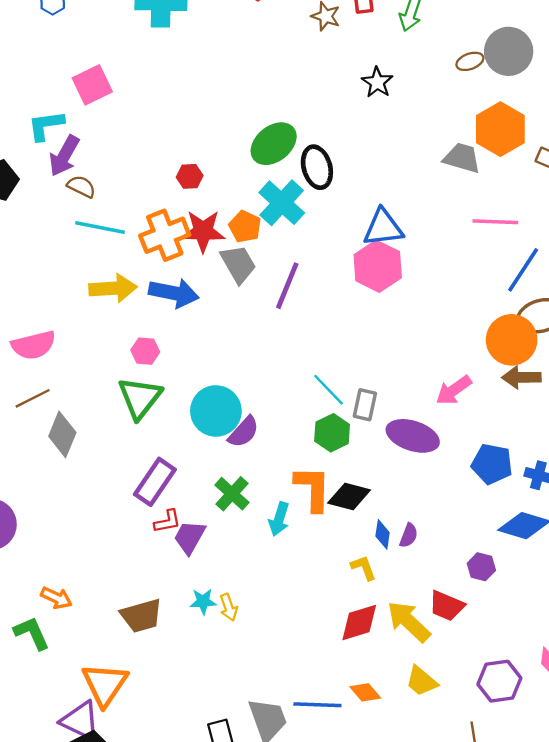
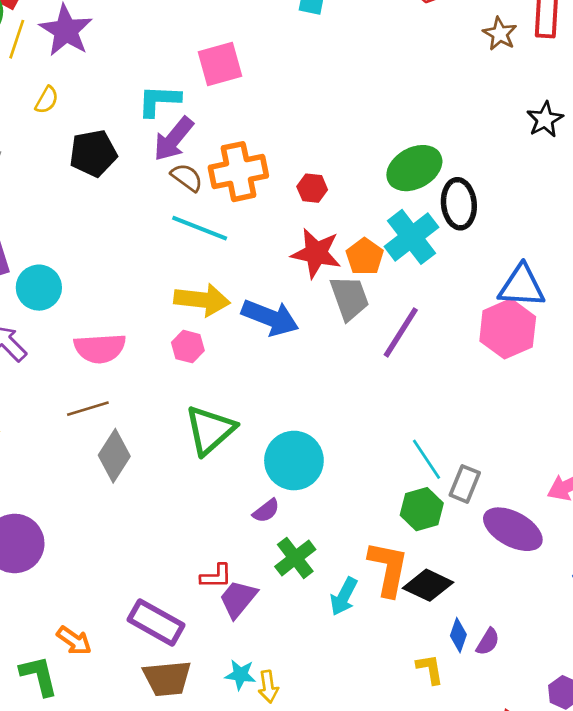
orange cross: (165, 235) -> (238, 172), moved
pink hexagon: (145, 351) -> (188, 347), moved
purple semicircle: (244, 432) -> (266, 511), moved, size x0.7
purple rectangle: (155, 482) -> (156, 622), moved, turned 75

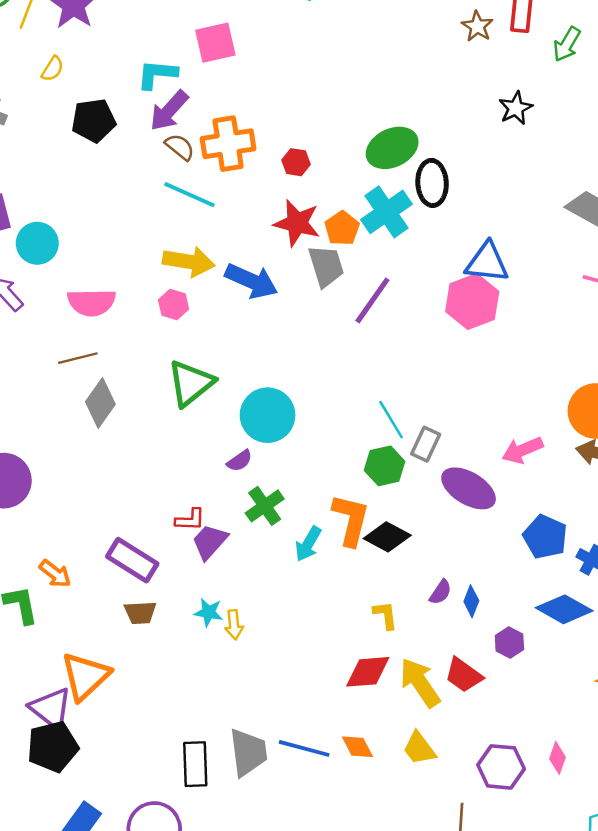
blue diamond: (458, 635) -> (471, 601), moved
brown trapezoid: (167, 678) -> (140, 613), size x0.7

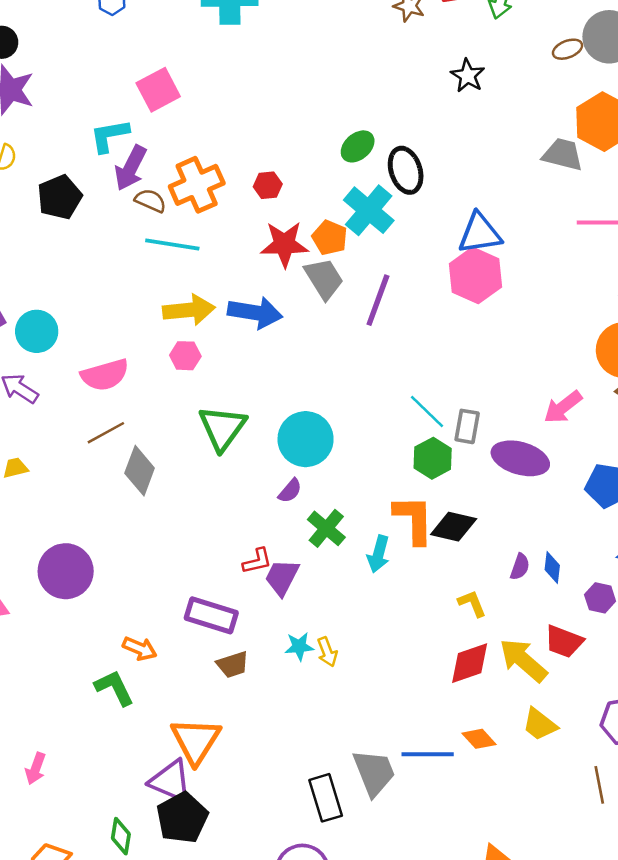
green ellipse: (392, 148) -> (358, 146), size x0.7

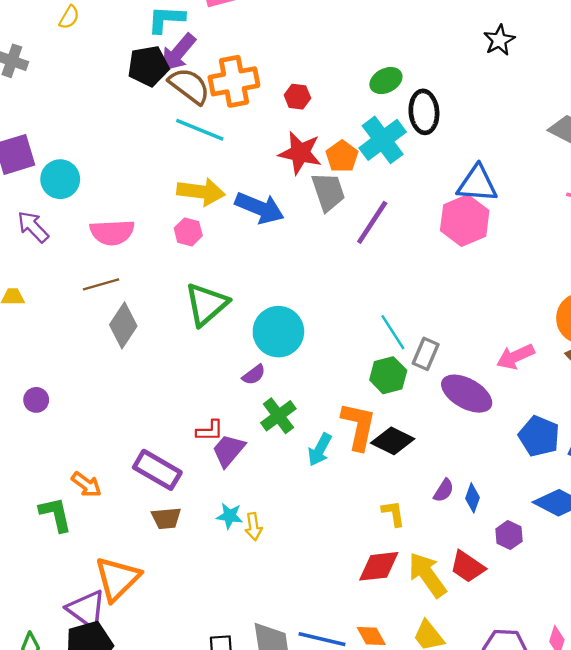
black pentagon: (60, 197) -> (148, 66), moved
brown semicircle: (150, 201) -> (189, 86), size x1.5
purple circle: (66, 571) -> (36, 400), size x0.5

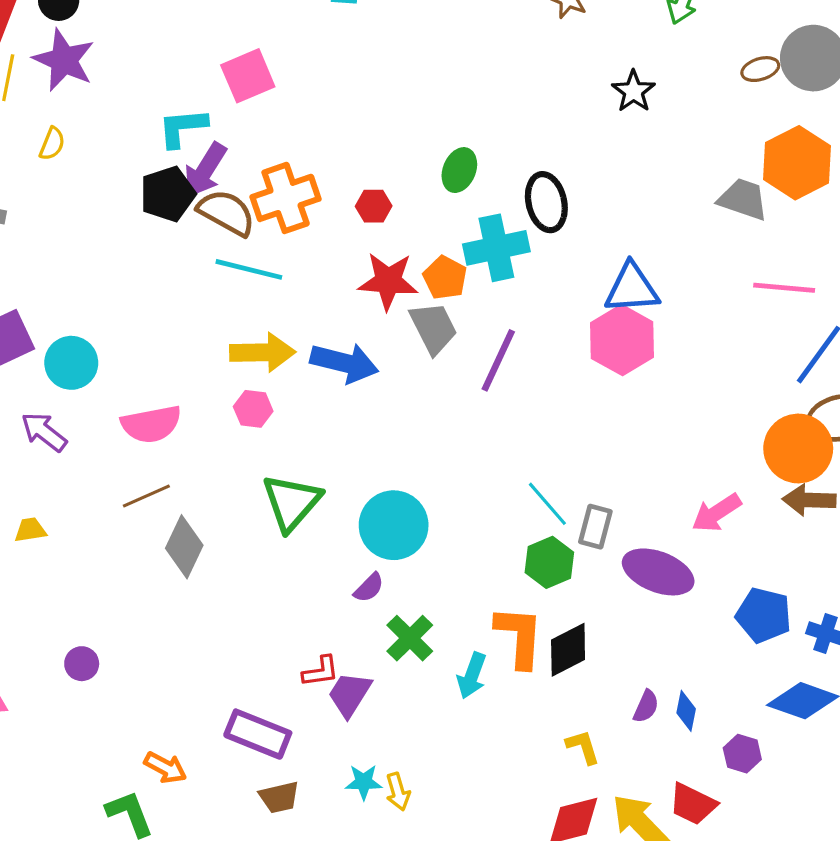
green ellipse: (386, 81) -> (459, 170), moved, turned -32
cyan cross: (383, 140) -> (496, 248), turned 33
black diamond: (393, 441) -> (568, 650), turned -45

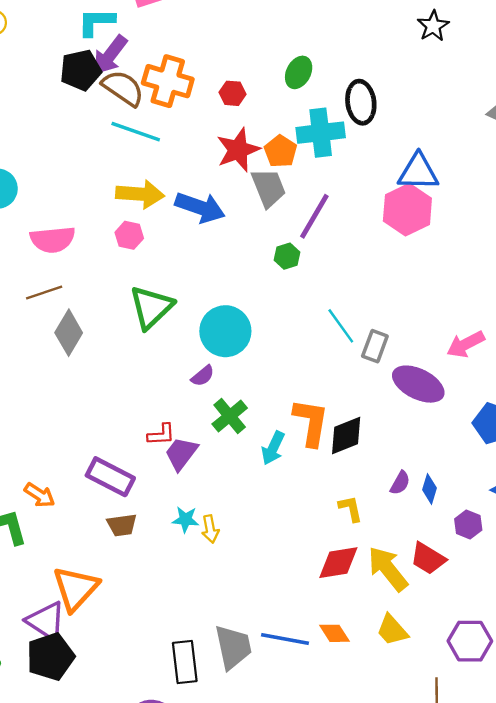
orange cross: (286, 198) -> (168, 81), turned 30
red star: (388, 281) -> (238, 150), turned -30
green hexagon: (549, 562) -> (287, 256), moved, size x0.7

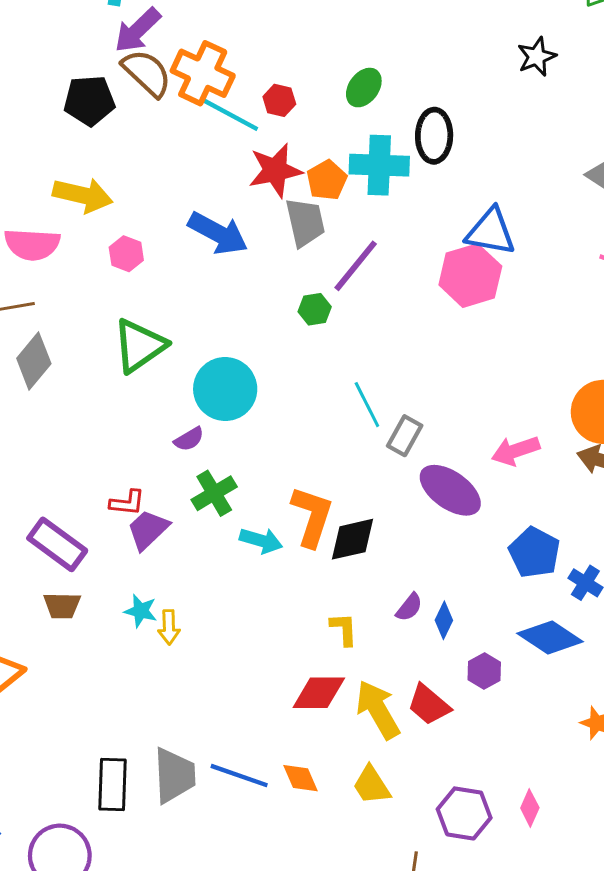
black pentagon: (81, 70) -> (89, 100), moved
cyan line: (136, 132) -> (230, 114), moved
yellow arrow: (140, 194) -> (83, 195), moved
cyan arrow: (273, 448) -> (261, 541), turned -108

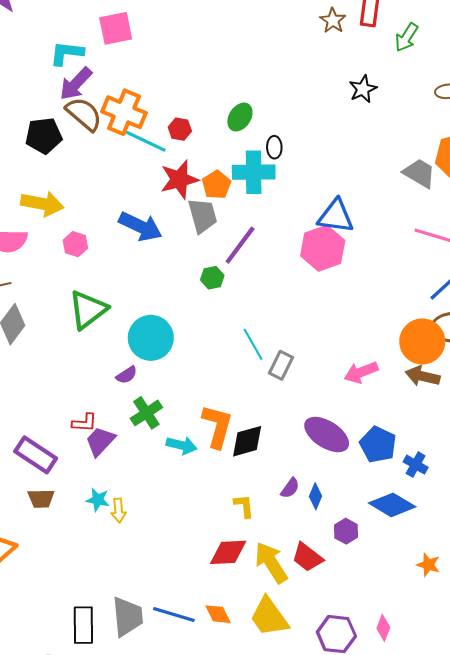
black ellipse: (434, 136) -> (274, 147), moved, size x0.6
purple ellipse: (450, 490) -> (327, 434), moved
yellow trapezoid: (372, 785) -> (269, 617), size x1.4

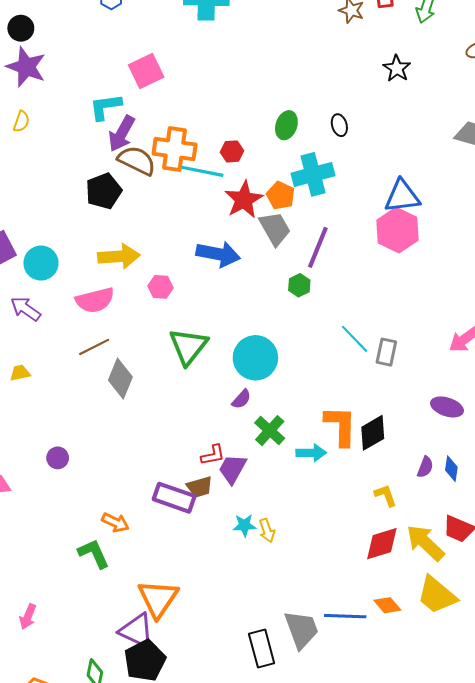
black ellipse: (274, 147) -> (339, 125), moved
purple ellipse: (327, 434) -> (447, 407), size x0.7
brown trapezoid: (41, 499) -> (200, 487), moved

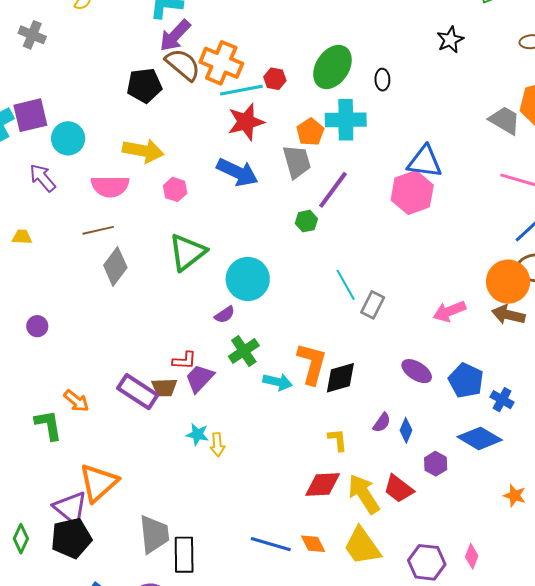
green ellipse: (286, 125) -> (332, 67), size x1.6
cyan line: (202, 171) -> (241, 90), turned -36
red star: (244, 200) -> (246, 122), moved
gray trapezoid: (301, 629) -> (154, 534), moved

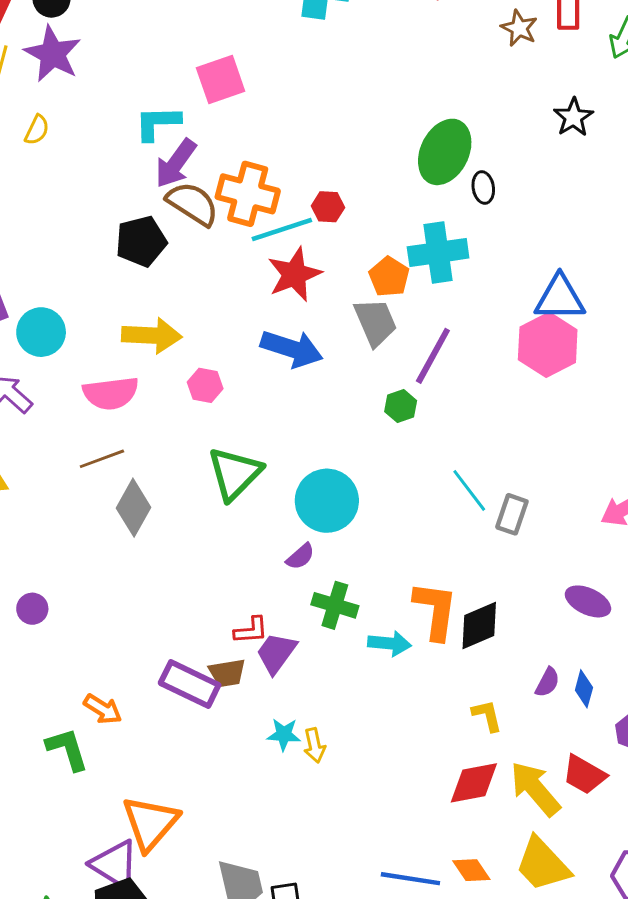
green ellipse: (332, 67) -> (445, 152), moved
green cross: (244, 351) -> (335, 605), turned -32

